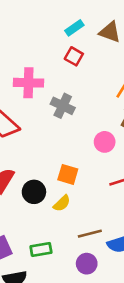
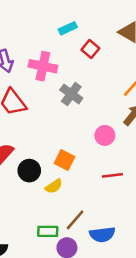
cyan rectangle: (74, 28) -> (68, 28), moved
brown line: (90, 234) -> (75, 220), turned -45
green rectangle: (41, 249) -> (48, 231), moved

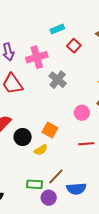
pink cross: (43, 66) -> (37, 57), turned -30

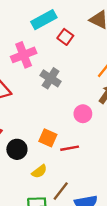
cyan rectangle: (57, 29) -> (44, 20), size x1.5
red line: (86, 144) -> (70, 148), moved
yellow semicircle: (41, 150) -> (39, 171), moved

